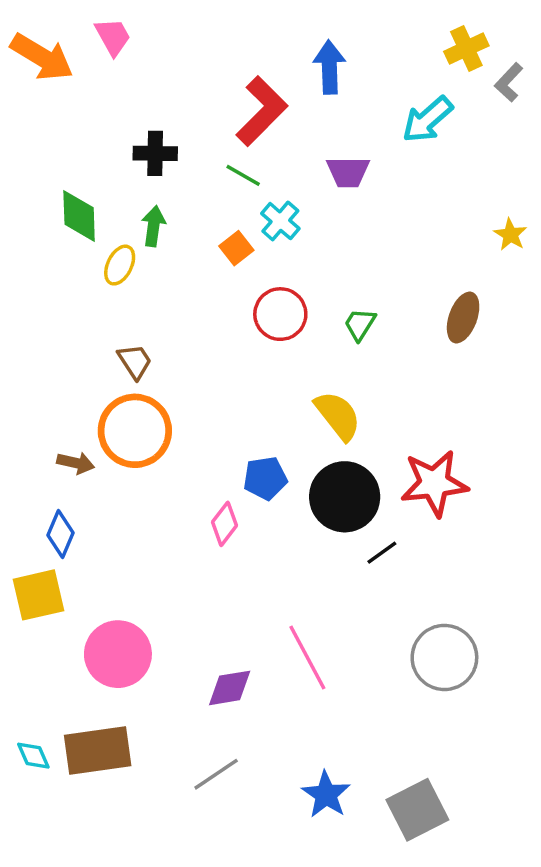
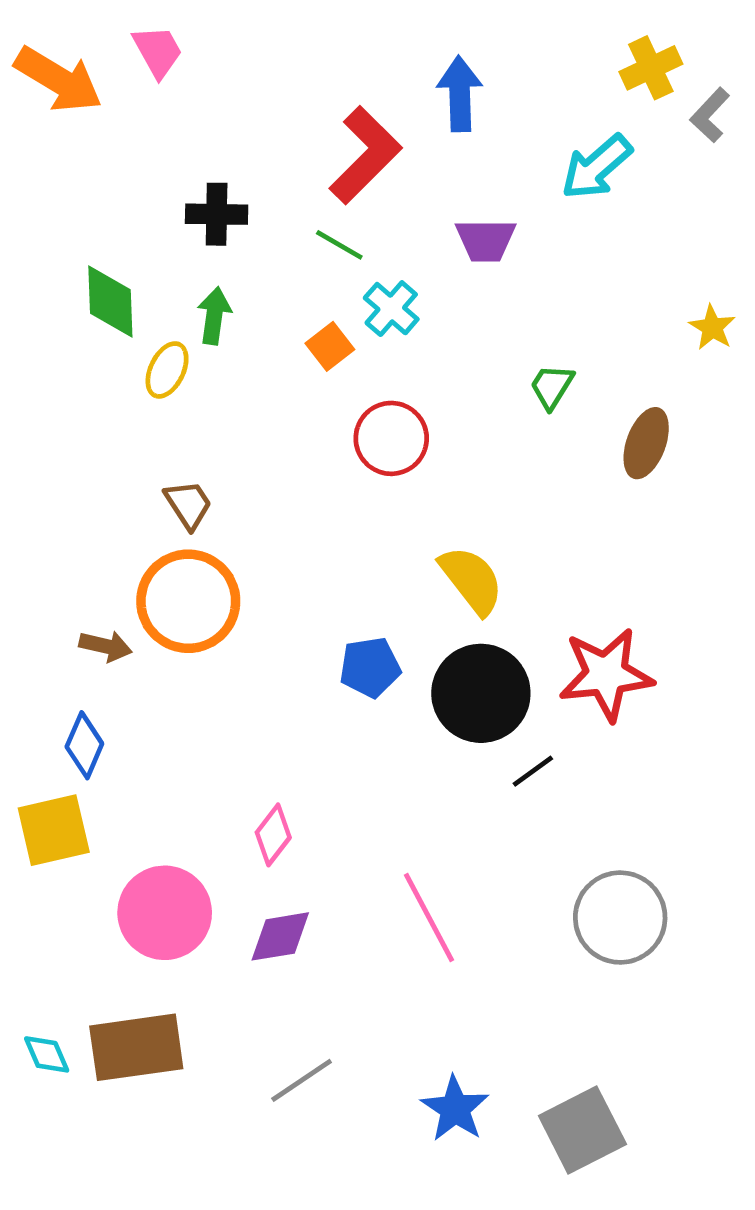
green trapezoid: (360, 324) -> (552, 386), moved
pink diamond: (225, 524) -> (273, 835), moved
purple diamond: (230, 688) -> (280, 936), moved

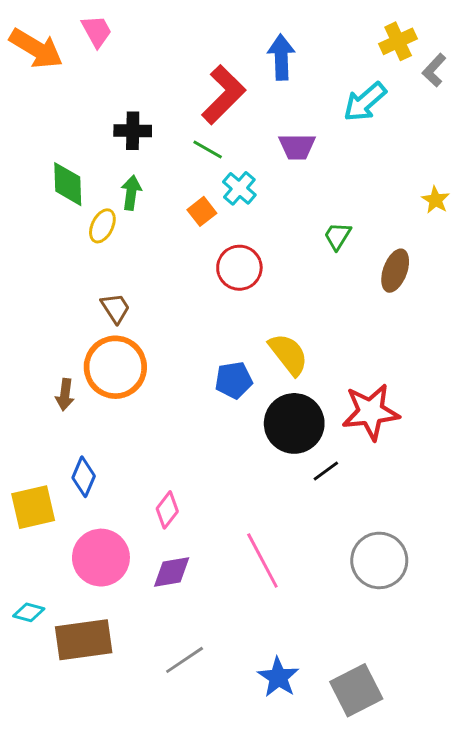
brown arrow: (106, 646) -> (65, 395), turned 84
blue pentagon: (370, 667) -> (234, 380), moved
blue diamond: (84, 745) -> (84, 477), moved
cyan diamond: (47, 1054) -> (29, 612), moved, turned -52

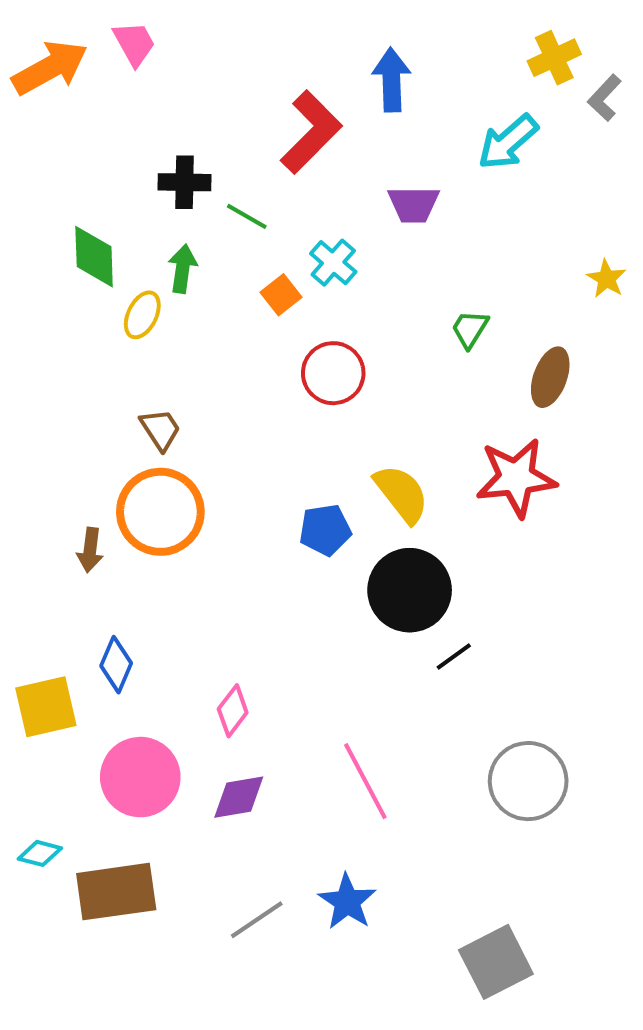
orange arrow: (36, 49) -> (50, 68), turned -60
green line: (208, 149) -> (247, 216), moved
red star: (371, 412) -> (516, 478), moved
blue star: (278, 677) -> (347, 902), moved

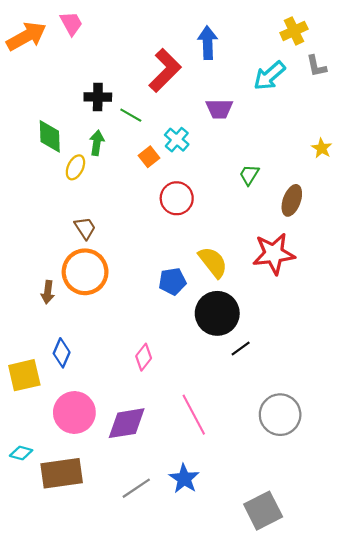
gray L-shape: (604, 98) -> (316, 66), moved, turned -55
pink diamond: (233, 711) -> (144, 357), moved
purple diamond: (239, 797) -> (127, 423), size x1.4

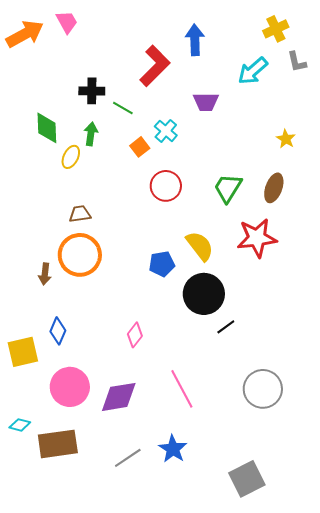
yellow star: (322, 148) -> (286, 139), moved
green trapezoid: (249, 175) -> (228, 188), moved, size x1.5
brown trapezoid: (85, 228) -> (80, 214), turned -65

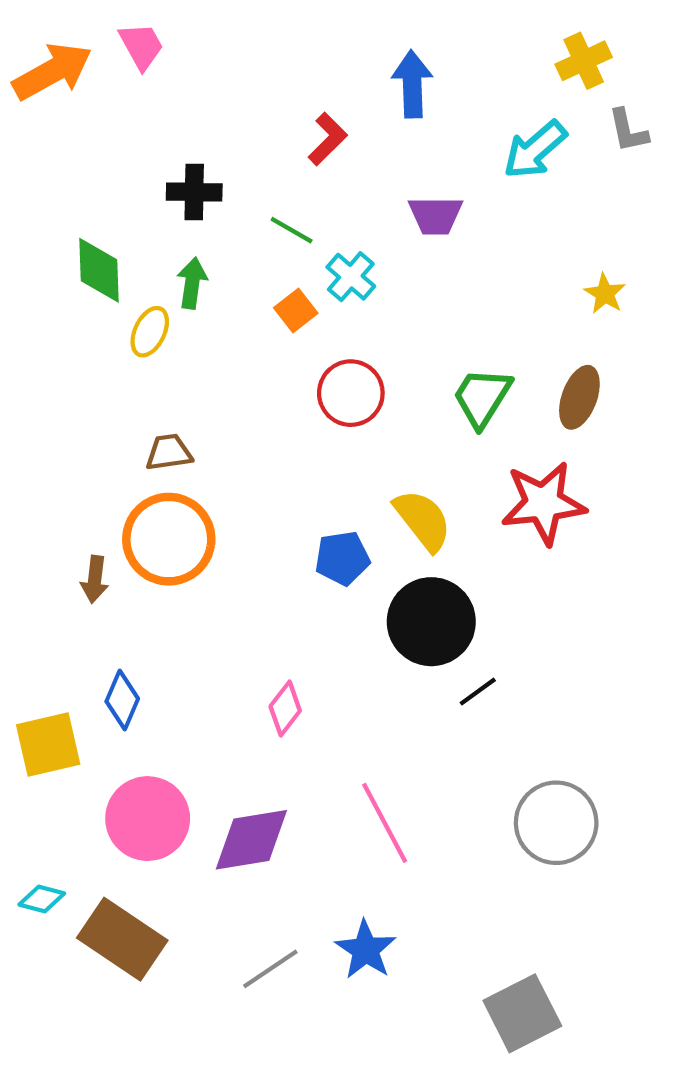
red L-shape: (155, 66) -> (328, 139), size x0.6
green line: (123, 108) -> (292, 230), moved
brown rectangle: (58, 444) -> (122, 939), turned 42

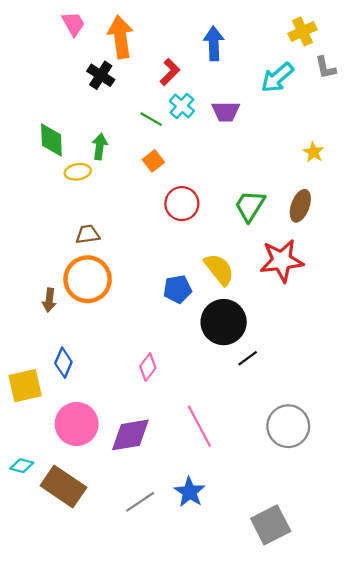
orange arrow: (52, 71) -> (120, 37), moved, turned -69
black cross: (194, 192) -> (101, 75), moved, turned 32
cyan cross: (351, 277) -> (182, 106), moved
yellow ellipse: (150, 332) -> (78, 172), turned 55

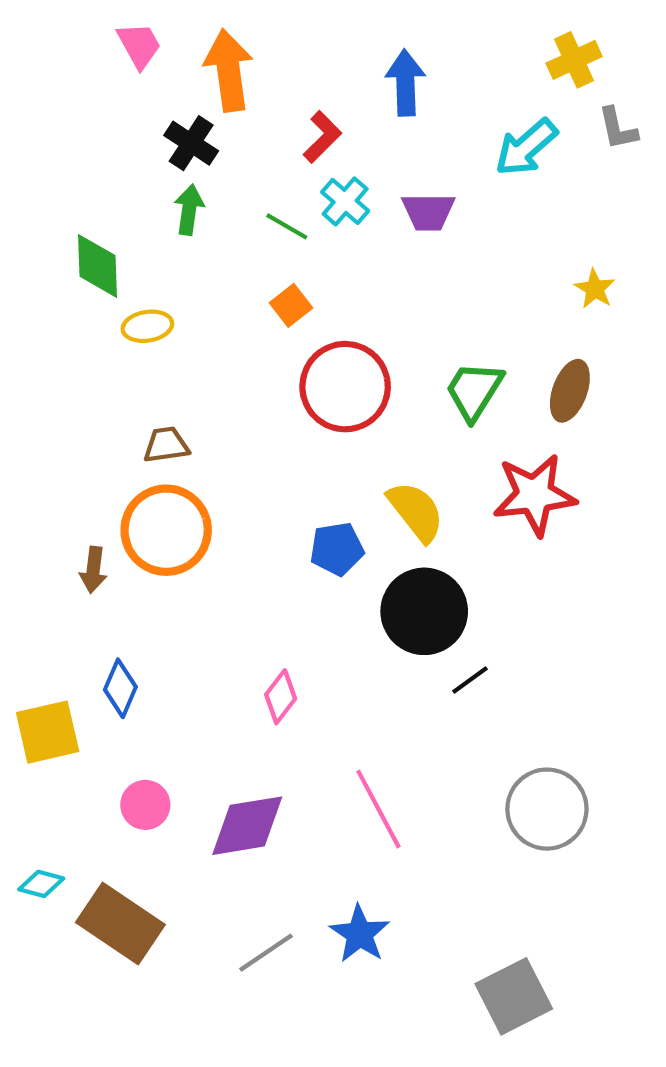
green arrow: (100, 147) -> (189, 210), moved
red circle: (182, 204) -> (345, 387), size x1.4
pink circle: (77, 424) -> (145, 805), size x0.6

